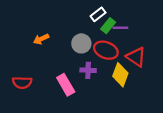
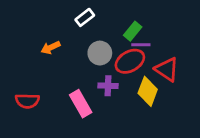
white rectangle: (98, 14) -> (85, 17), moved
purple line: (120, 28) -> (141, 45), moved
red ellipse: (106, 50) -> (130, 61), turned -50

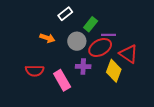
green rectangle: (133, 31) -> (91, 24), moved
orange arrow: (51, 48) -> (47, 38), moved, turned -136
red semicircle: (27, 101) -> (35, 71), moved

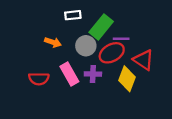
white rectangle: (65, 14) -> (73, 15), turned 32
green rectangle: (91, 24) -> (101, 27), size x1.5
pink rectangle: (62, 80) -> (69, 74), moved

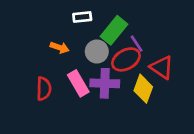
purple line: (121, 39) -> (137, 44), turned 56
purple cross: (93, 74) -> (105, 83), size x1.5
red semicircle: (39, 79) -> (44, 89), turned -90

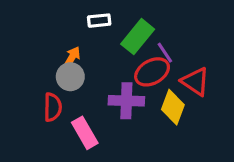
orange arrow: (60, 48) -> (72, 57), turned -78
gray circle: (97, 52) -> (70, 77), moved
pink rectangle: (78, 83) -> (85, 133), moved

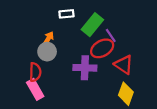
red triangle: (195, 82) -> (124, 65), moved
yellow diamond: (173, 107) -> (126, 94), moved
pink rectangle: (85, 133) -> (35, 89), moved

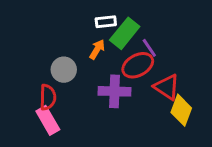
white rectangle: (66, 14) -> (106, 22), moved
orange arrow: (48, 39) -> (97, 49), moved
yellow diamond: (126, 94) -> (181, 110), moved

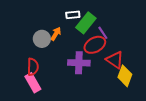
orange arrow: (97, 49) -> (56, 34), moved
gray circle: (64, 70) -> (42, 39), moved

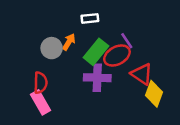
green rectangle: (86, 23) -> (96, 52), moved

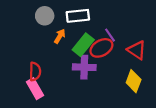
white rectangle: (90, 18) -> (78, 16), size x1.5
gray circle: (52, 48) -> (45, 16), moved
red triangle: (142, 74) -> (137, 50), moved

